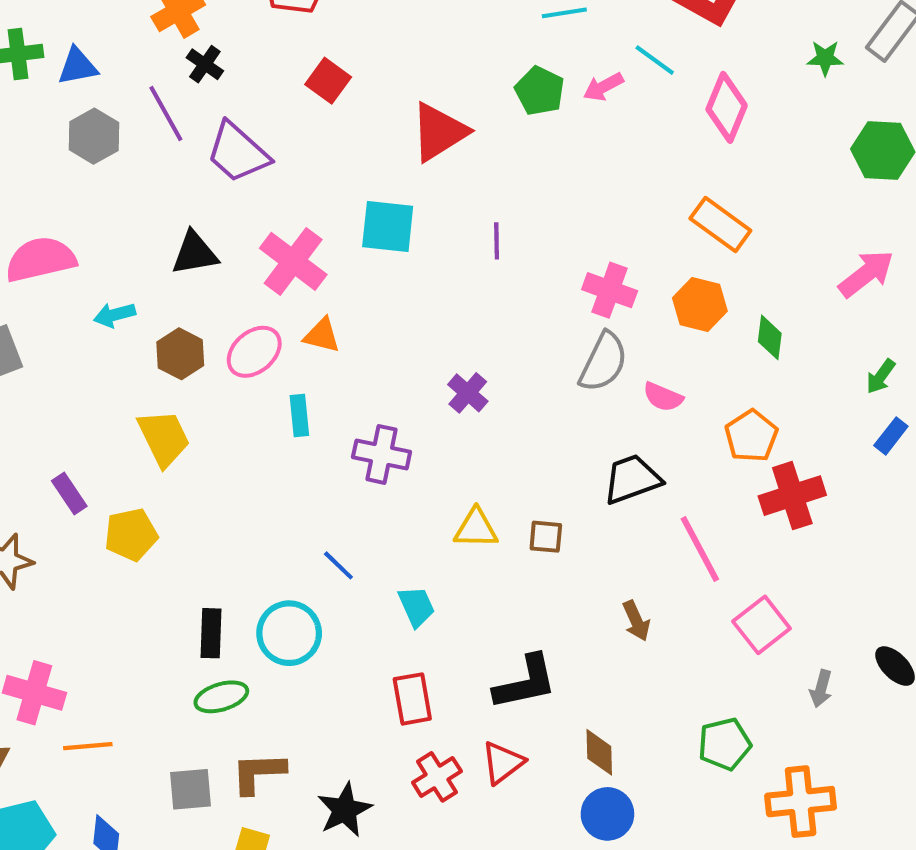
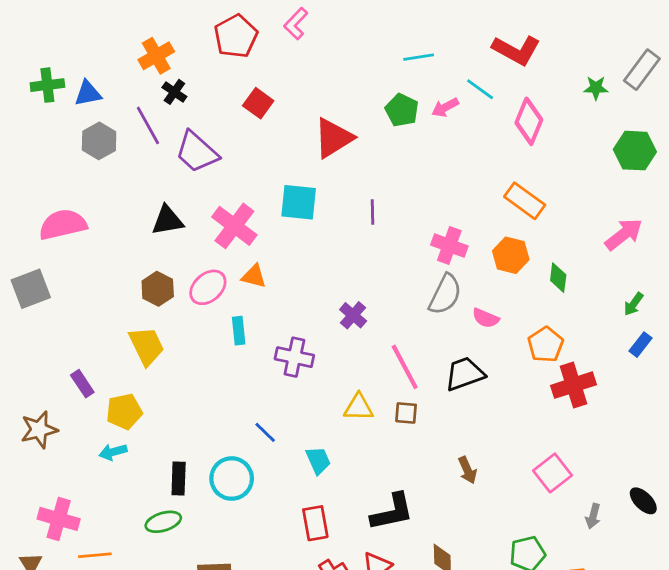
cyan arrow: (115, 315) -> (113, 452), moved
pink line: (700, 549) -> (405, 367), moved
green ellipse: (221, 697) -> (163, 522), moved

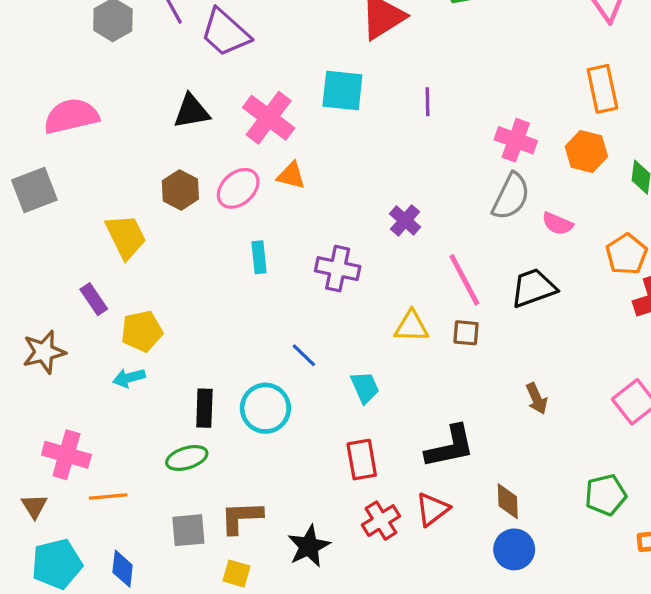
orange rectangle: (525, 201) -> (602, 89), turned 42
cyan rectangle: (239, 331) -> (259, 257), moved
yellow trapezoid: (147, 346) -> (126, 236), moved

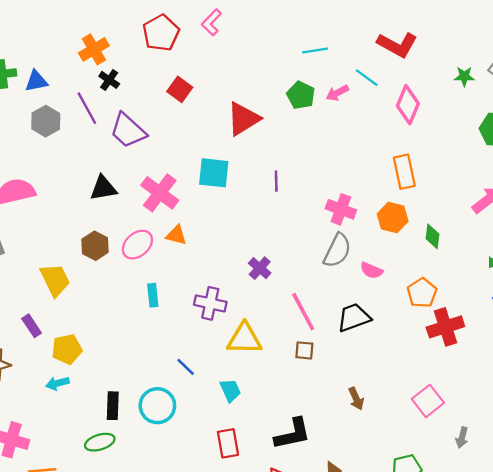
yellow triangle: (411, 326) -> (244, 339), moved, size x1.4

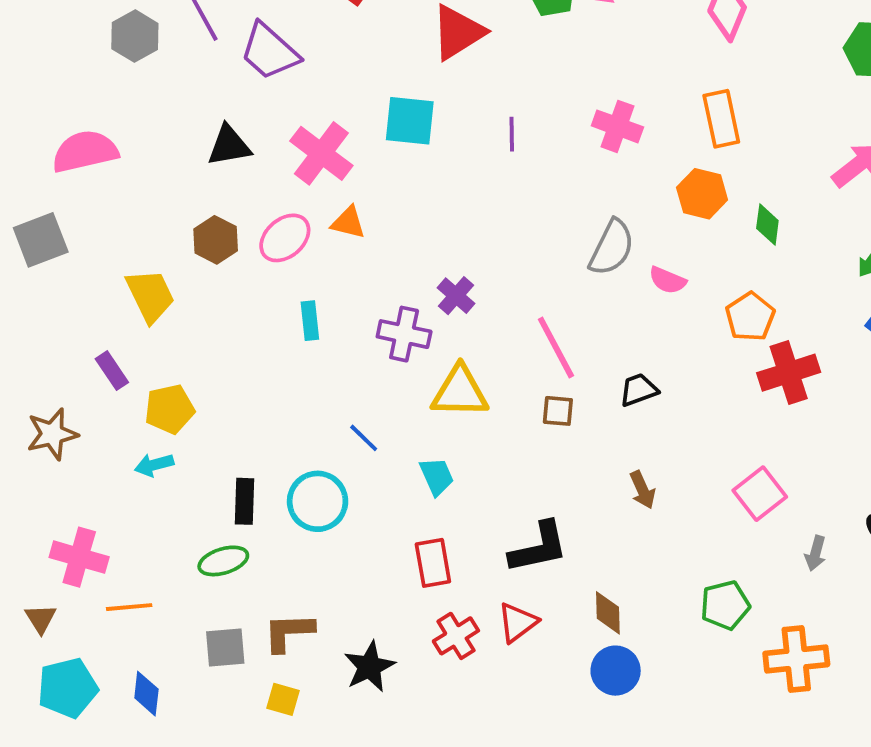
pink cross: (341, 209) -> (617, 126), moved
purple cross: (260, 268) -> (456, 296), moved
black trapezoid: (354, 317) -> (639, 390), moved, size x0.7

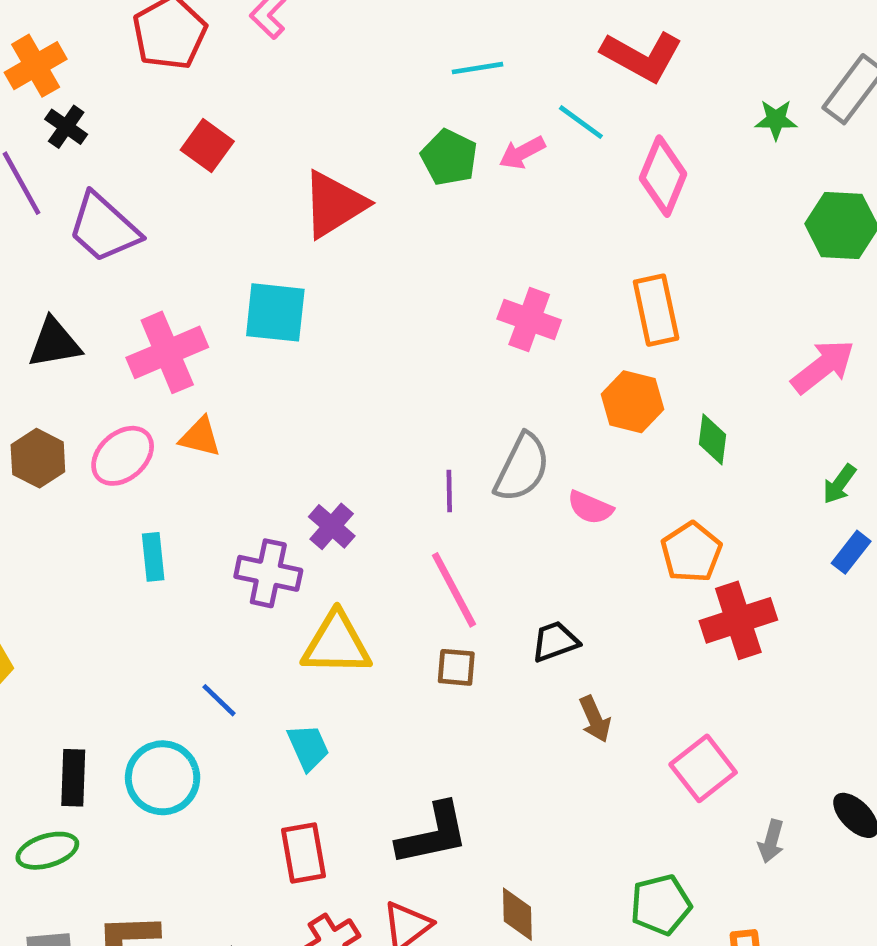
purple line: (512, 134) -> (449, 491), moved
pink cross: (321, 153) -> (167, 352), turned 30
brown arrow: (642, 490) -> (595, 719), moved

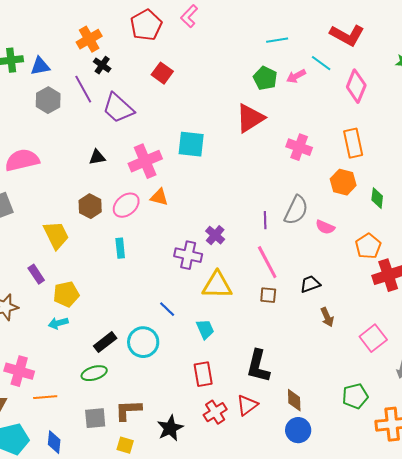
red triangle: (334, 204) -> (250, 118), moved
black triangle: (54, 343) -> (97, 157), size x0.7
cyan rectangle: (153, 557) -> (120, 248), moved
black rectangle: (73, 778) -> (105, 342), turned 50
black L-shape: (433, 834) -> (258, 366), turned 116

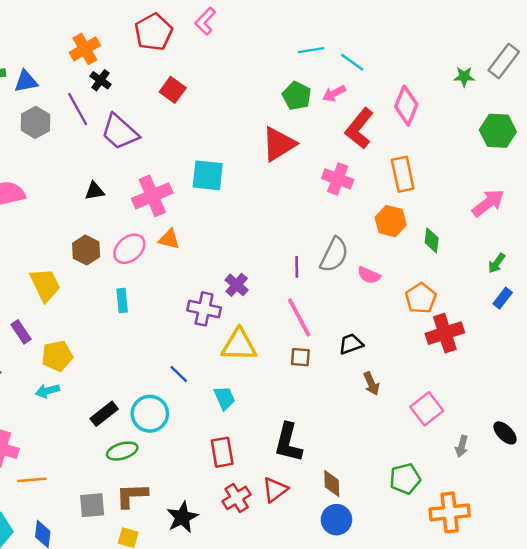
red L-shape: (347, 35) -> (359, 128), moved, turned 100
cyan line: (321, 63) -> (352, 62), moved
green ellipse: (94, 373) -> (122, 451), moved

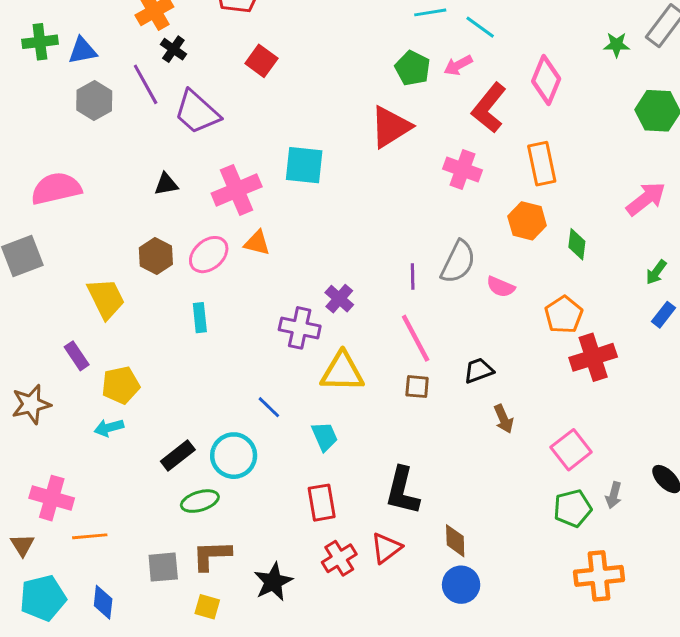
green pentagon: (405, 479) -> (573, 508), moved

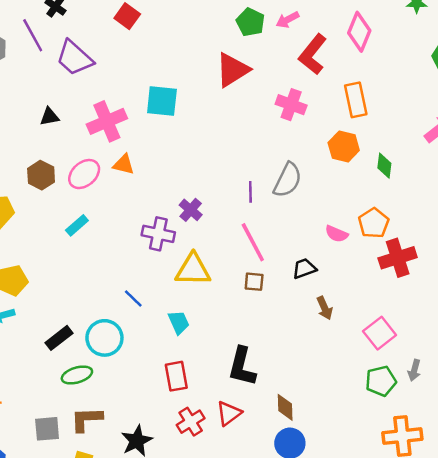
pink semicircle: (501, 287) -> (337, 234), moved
cyan rectangle: (200, 318) -> (77, 225), turned 55

